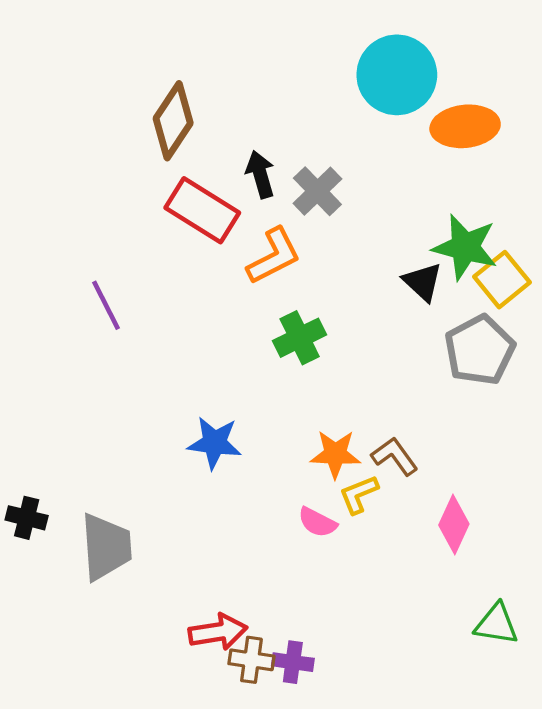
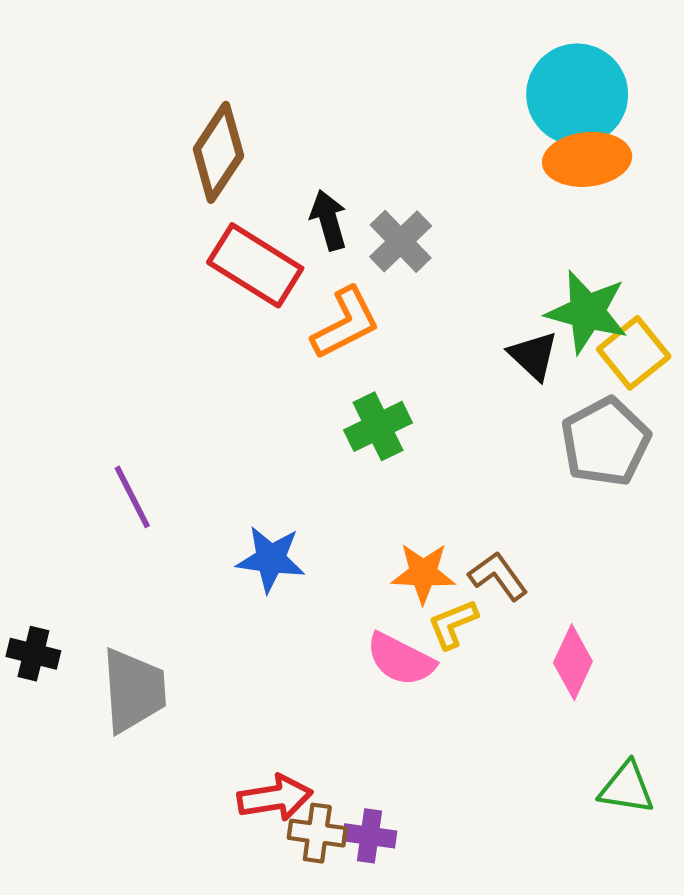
cyan circle: (397, 75) -> (577, 94), moved
purple line: (106, 305) -> (132, 497), moved
pink semicircle: (317, 522) -> (401, 659), size x1.4

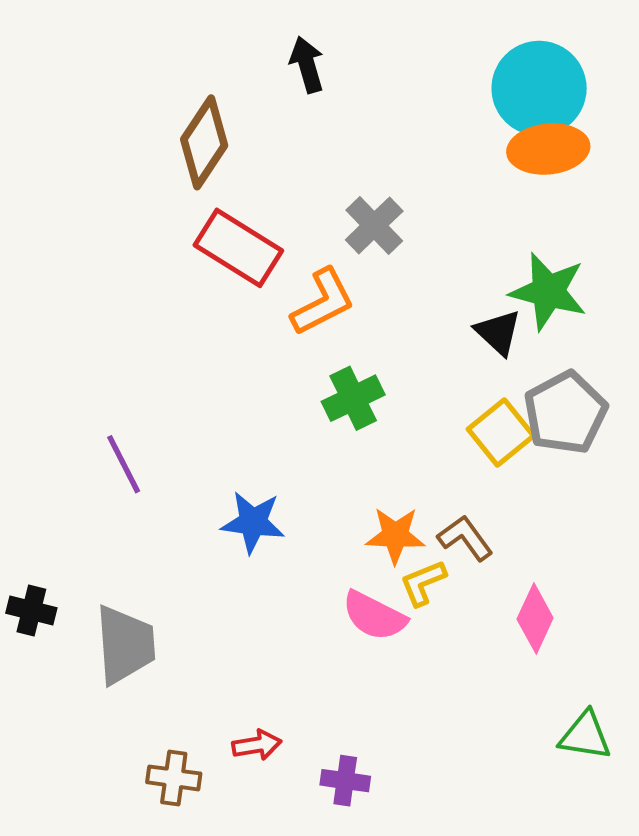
black arrow: (329, 220) -> (307, 65), moved
yellow square: (634, 353) -> (501, 433), moved
red arrow: (275, 798) -> (257, 745), size x0.7
brown cross: (317, 833) -> (174, 778), moved

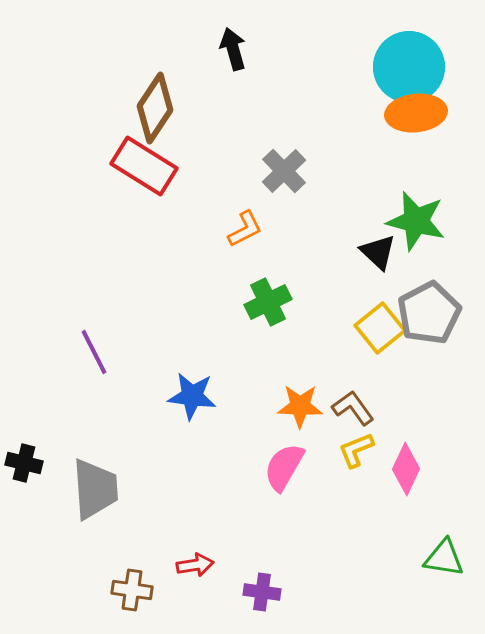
red rectangle: (238, 248) -> (144, 166), moved
orange L-shape: (323, 302) -> (245, 229), size x0.7
yellow L-shape: (423, 583) -> (356, 450), moved
pink semicircle: (374, 616) -> (284, 467), turned 93

